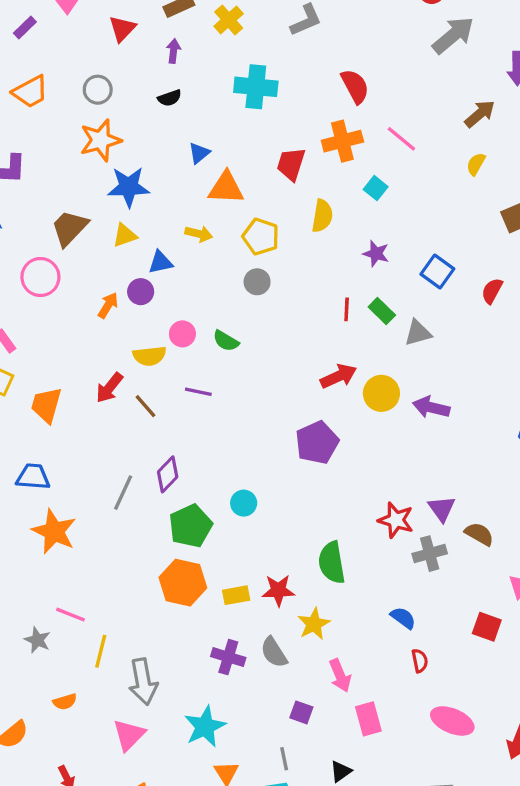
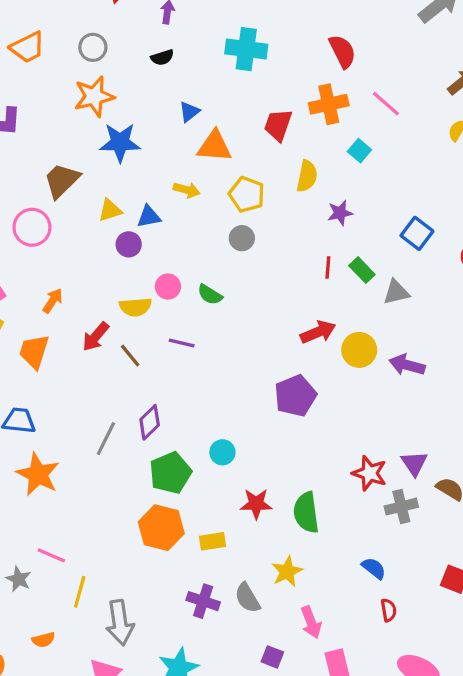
yellow triangle: (125, 235) -> (110, 210), moved
purple star: (376, 254) -> (340, 213), moved, turned -30
orange arrow: (108, 305) -> (53, 301), moved
red star: (278, 590) -> (256, 504), moved

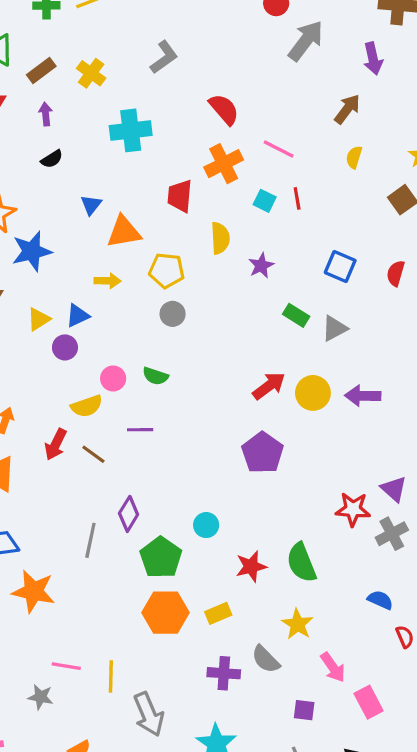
red line: (328, 268) -> (297, 198), moved
yellow line: (80, 592) -> (111, 676), moved

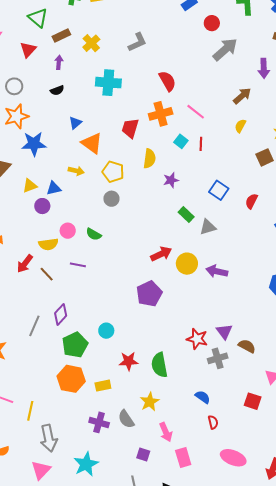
orange triangle: (124, 232) -> (92, 143), turned 35

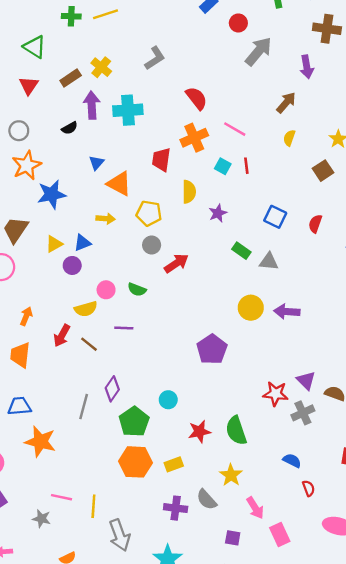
brown rectangle: (61, 35) -> (71, 78), moved
purple arrow: (59, 62) -> (92, 105), moved, size x1.6
gray triangle: (208, 227) -> (269, 262), turned 30
red arrow: (161, 254) -> (176, 263), moved

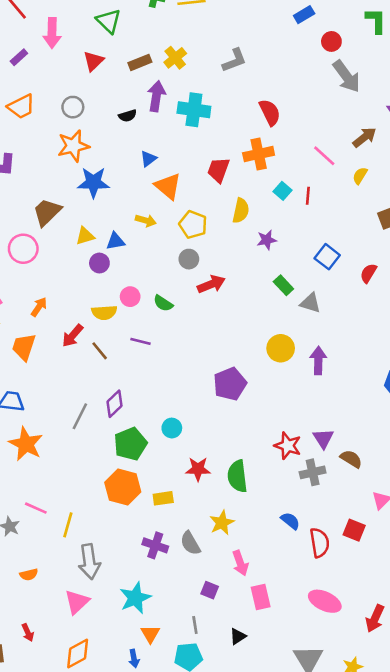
gray arrow: (258, 51) -> (347, 76), turned 92
pink line: (235, 129) -> (324, 156), moved
purple arrow: (287, 312) -> (318, 361), turned 75
red semicircle: (309, 488) -> (319, 543), moved, size x1.6

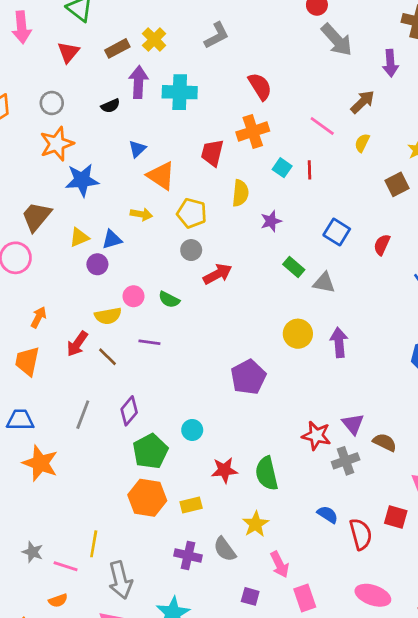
gray line: (80, 416) -> (83, 415), moved
pink line: (36, 508) -> (66, 566), moved

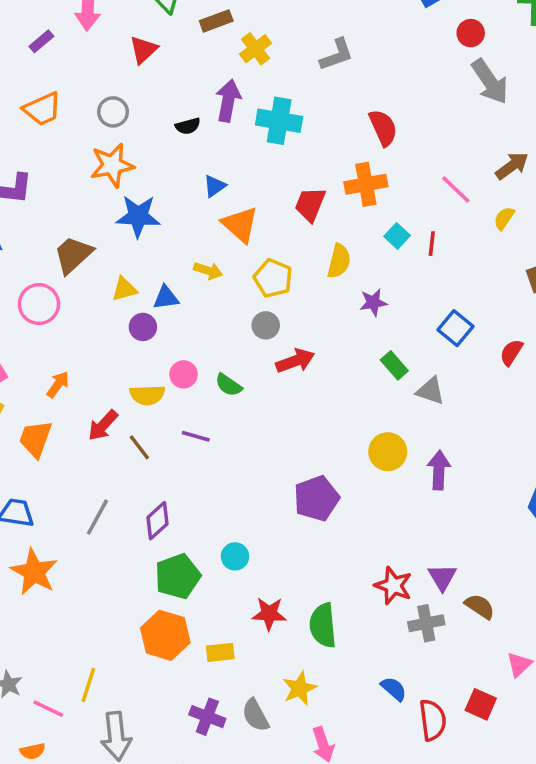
brown rectangle: (117, 48) -> (216, 21), moved

